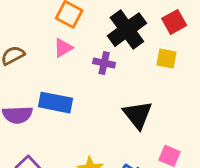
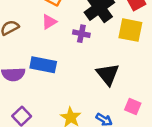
yellow square: (166, 58) -> (130, 30), size x1.5

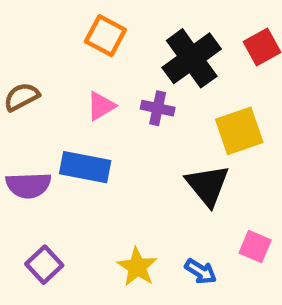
pink triangle: (49, 22) -> (101, 106), moved
yellow square: (130, 30) -> (239, 131), moved, turned -30

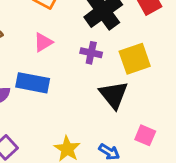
purple cross: (158, 108) -> (91, 53), moved

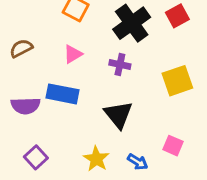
yellow square: (135, 59) -> (177, 81), moved
black triangle: (114, 95) -> (118, 115), moved

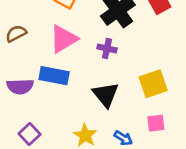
pink triangle: (73, 54) -> (64, 39), size x1.6
yellow square: (177, 81) -> (153, 84), moved
pink square: (173, 146) -> (156, 123), turned -30

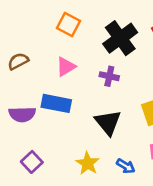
pink triangle: (64, 39) -> (66, 67), size x0.7

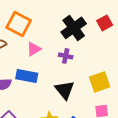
orange square: (69, 24) -> (19, 24), moved, size x1.4

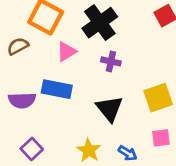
black cross: (74, 28) -> (100, 23), moved

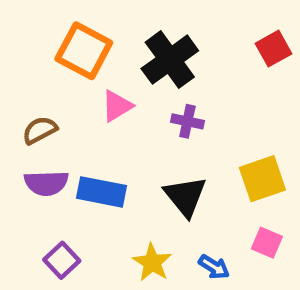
brown semicircle: (18, 46) -> (40, 130), moved
blue rectangle: (57, 89) -> (101, 192), moved
pink square: (161, 138) -> (267, 243), turned 30

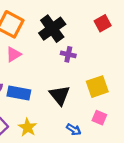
pink triangle: (117, 106) -> (14, 54), moved
purple cross: (187, 121) -> (68, 54), moved
yellow star: (152, 262) -> (28, 127), moved

